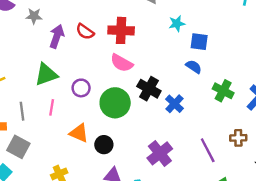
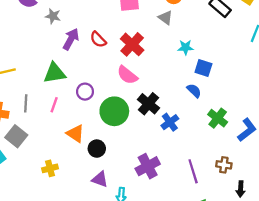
red cross: (121, 30) -> (132, 44), turned 30

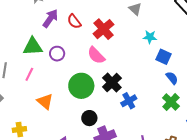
blue semicircle: (194, 91) -> (172, 78), moved
purple circle: (85, 92) -> (57, 54), moved
black circle: (97, 149) -> (89, 118), moved

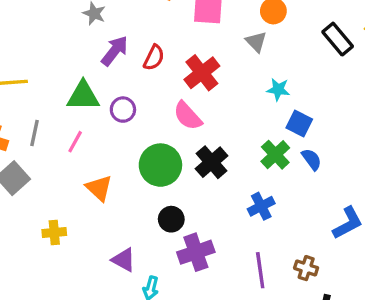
red semicircle: (74, 21) -> (154, 58), turned -119
blue cross: (129, 101) -> (261, 206), moved
green cross: (171, 102) -> (275, 155), moved

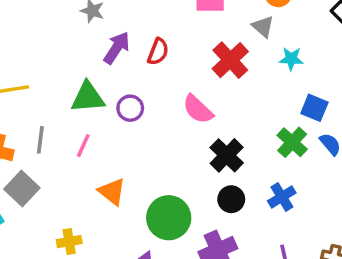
red cross: (202, 73) -> (230, 60), moved
cyan star: (278, 89) -> (291, 59), moved
green circle: (160, 165) -> (169, 218), moved
black circle: (171, 219) -> (231, 199), moved

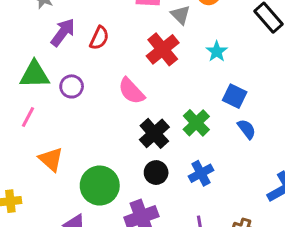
gray triangle: (263, 27) -> (180, 15), moved
cyan star: (291, 59) -> (217, 51), turned 30
green cross: (292, 142) -> (196, 123), moved

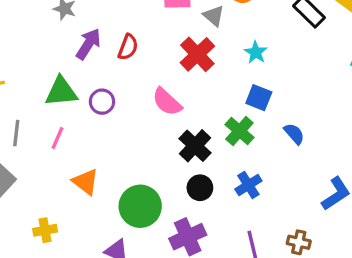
blue square: (235, 96) -> (259, 98), moved

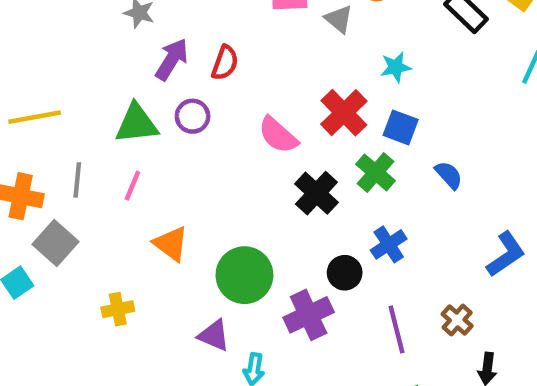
cyan star: (256, 52) -> (396, 67), turned 30
red cross: (197, 54) -> (344, 113), moved
purple circle: (102, 102) -> (193, 116), moved
black circle: (200, 188) -> (345, 273), moved
brown cross: (299, 242) -> (457, 320), turned 30

